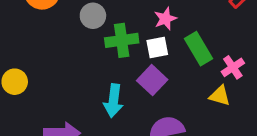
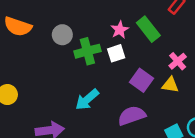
green rectangle: (198, 49) -> (148, 29), moved
purple square: (152, 80) -> (141, 80), moved
cyan arrow: (113, 101) -> (87, 100), turned 50

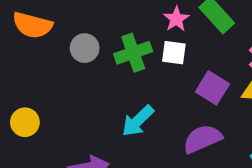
gray circle: (62, 35) -> (85, 48), moved
white square: (116, 53) -> (174, 53), turned 30

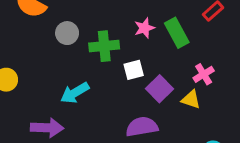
white square: (174, 53) -> (134, 70), moved, turned -36
cyan arrow: (138, 121) -> (75, 93), moved

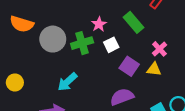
pink star: (144, 28) -> (99, 24), moved
gray circle: (67, 33) -> (53, 39), size x1.5
white square: (134, 70) -> (111, 45), moved

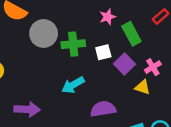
pink star: (99, 24) -> (108, 17), moved
purple square: (129, 66) -> (124, 64), moved
cyan arrow: (67, 82) -> (73, 85), moved

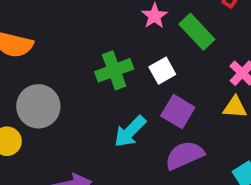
gray circle: (44, 34) -> (38, 106), moved
purple square: (124, 64) -> (178, 112), moved

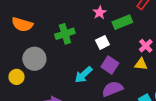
green rectangle: (197, 32) -> (122, 22), turned -72
green cross: (114, 70) -> (65, 34), moved

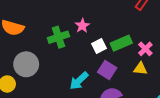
pink star: (100, 13) -> (82, 26), moved
green rectangle: (122, 22) -> (121, 43), moved

